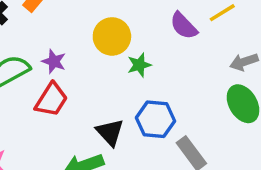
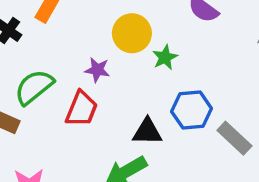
purple star: (54, 61) -> (97, 70), moved
black triangle: (110, 132) -> (147, 132), turned -36

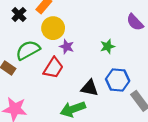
yellow circle: (132, 33) -> (53, 28), moved

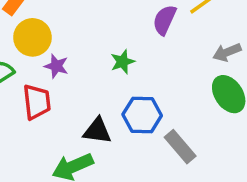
purple semicircle: (135, 22) -> (165, 20), turned 72
red trapezoid: (53, 68) -> (37, 102), turned -35

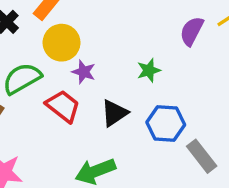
red trapezoid: (37, 102) -> (63, 106), turned -48
black triangle: (97, 131) -> (114, 113), moved, turned -44

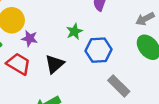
blue hexagon: (166, 124) -> (98, 50), moved

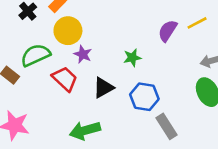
blue hexagon: (98, 50) -> (144, 97), moved

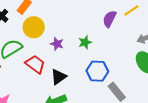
purple star: (83, 54) -> (57, 44), moved
black triangle: (103, 88) -> (59, 77), moved

